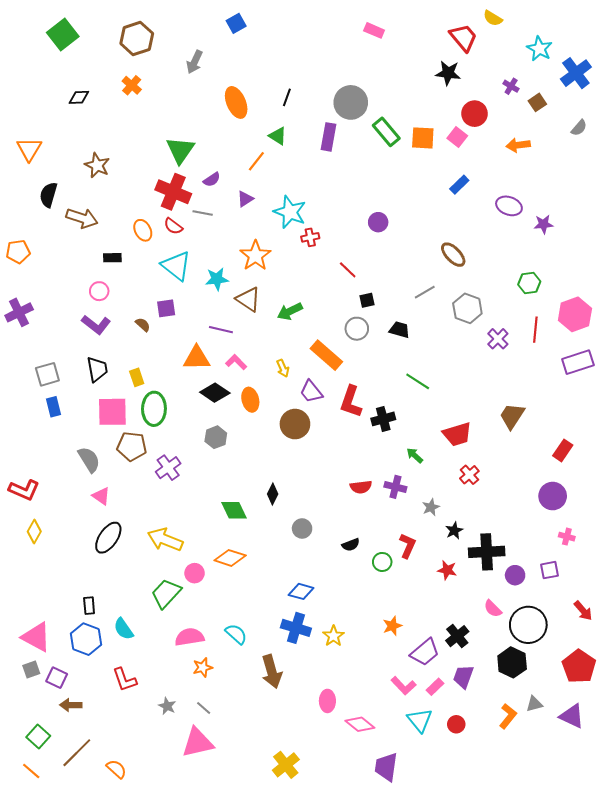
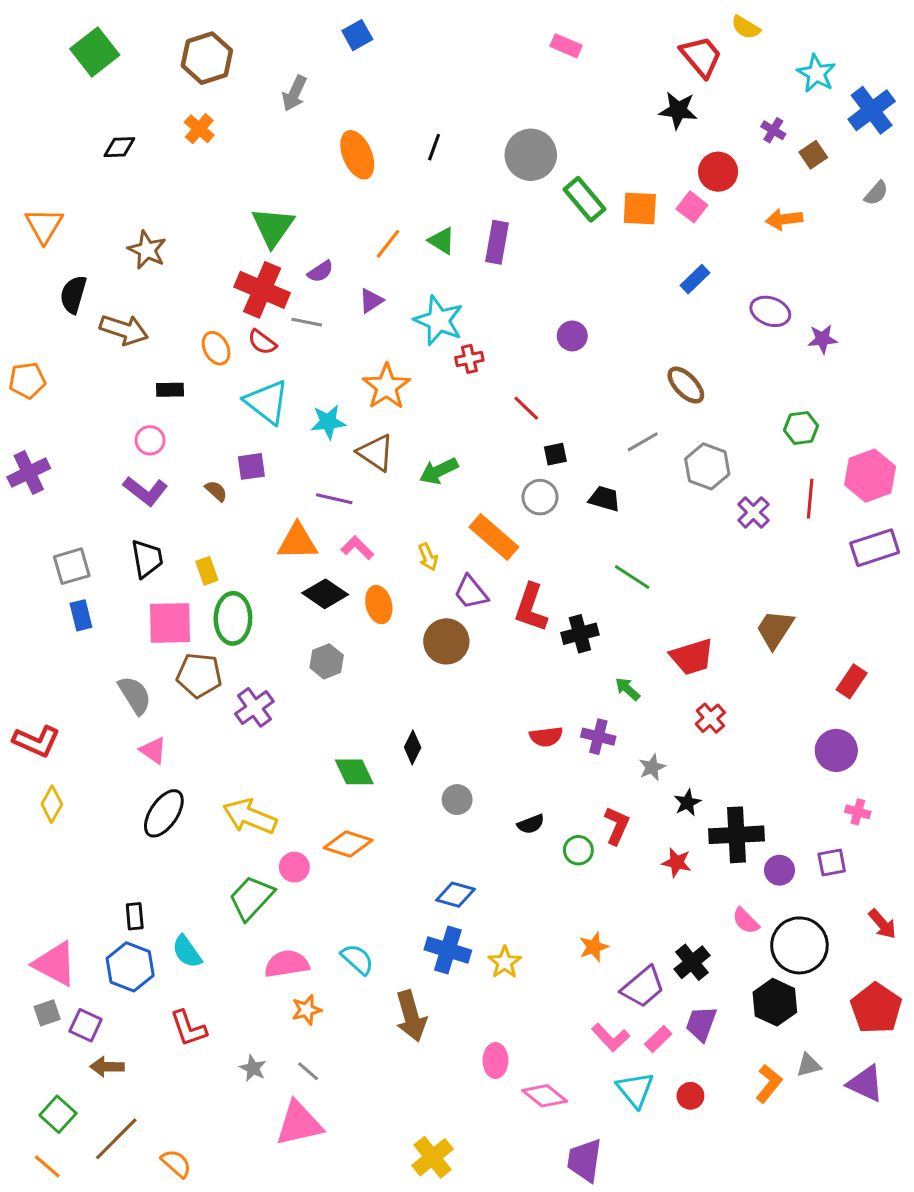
green triangle: (278, 136) -> (442, 241), moved
purple rectangle: (328, 137) -> (497, 242), moved

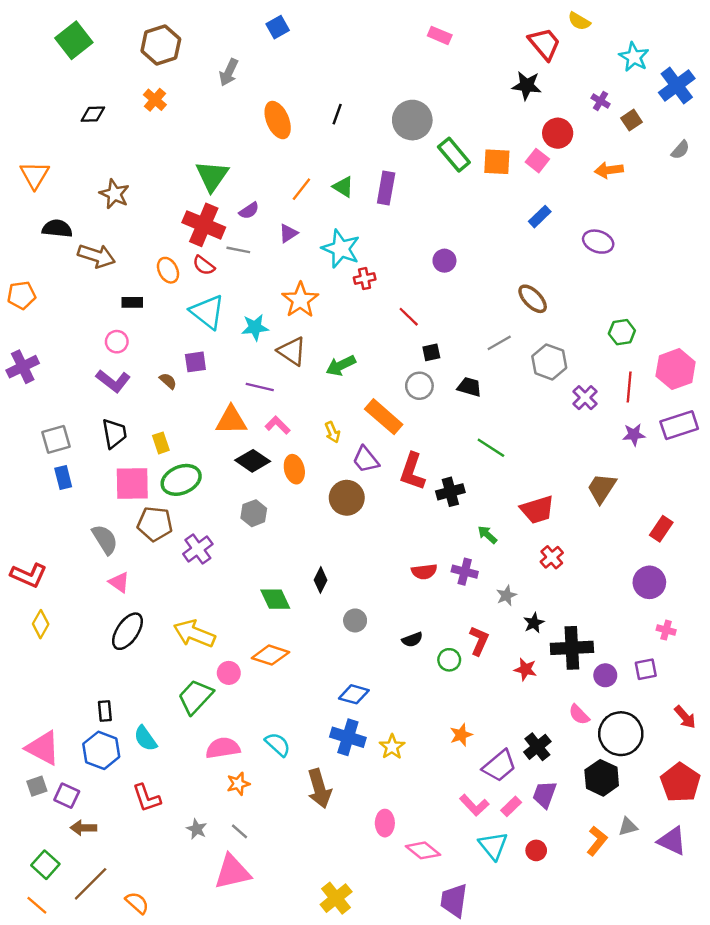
black semicircle: (73, 294) -> (57, 228), turned 80
purple star: (822, 339) -> (634, 435), moved
green ellipse: (233, 618) -> (181, 480), turned 66

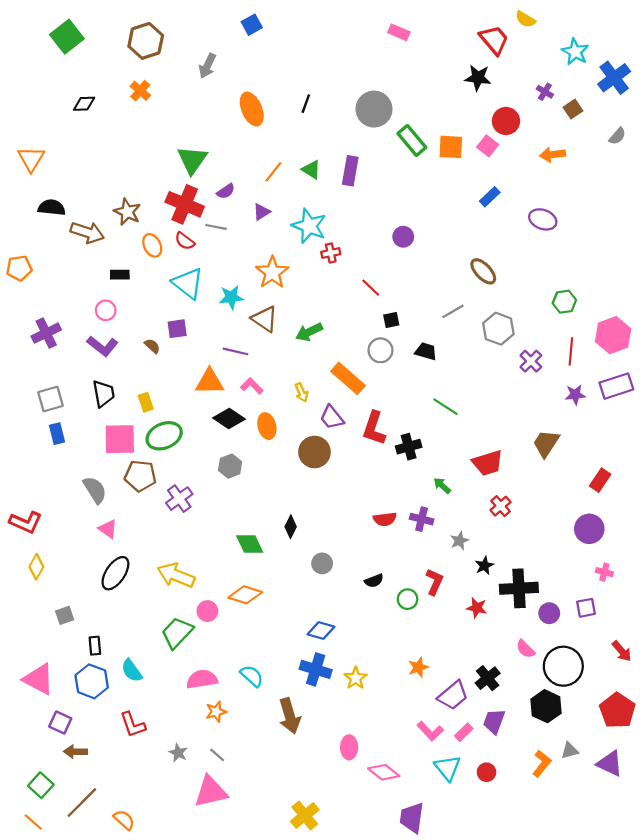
brown star: (114, 194) -> (127, 212), moved
purple cross: (23, 367) -> (46, 333), moved
gray square: (37, 786) -> (65, 615), moved

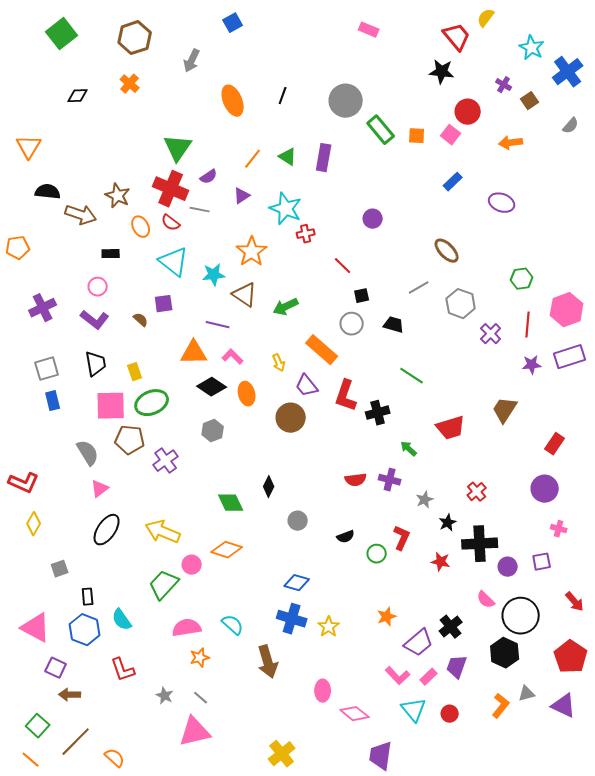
yellow semicircle: (525, 19) -> (486, 18), turned 96
orange square: (451, 147) -> (417, 136), size x0.7
red cross: (501, 506) -> (477, 492), moved
pink triangle: (108, 529) -> (100, 489), turned 48

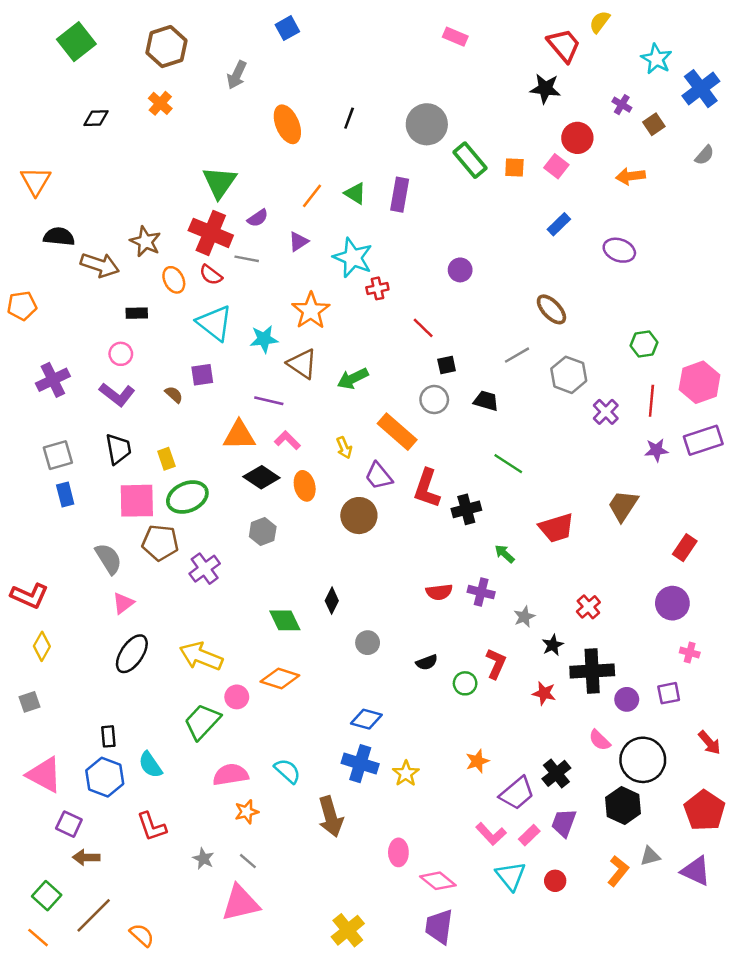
gray square: (60, 569) -> (29, 702), moved
purple trapezoid: (381, 756) -> (439, 926), moved

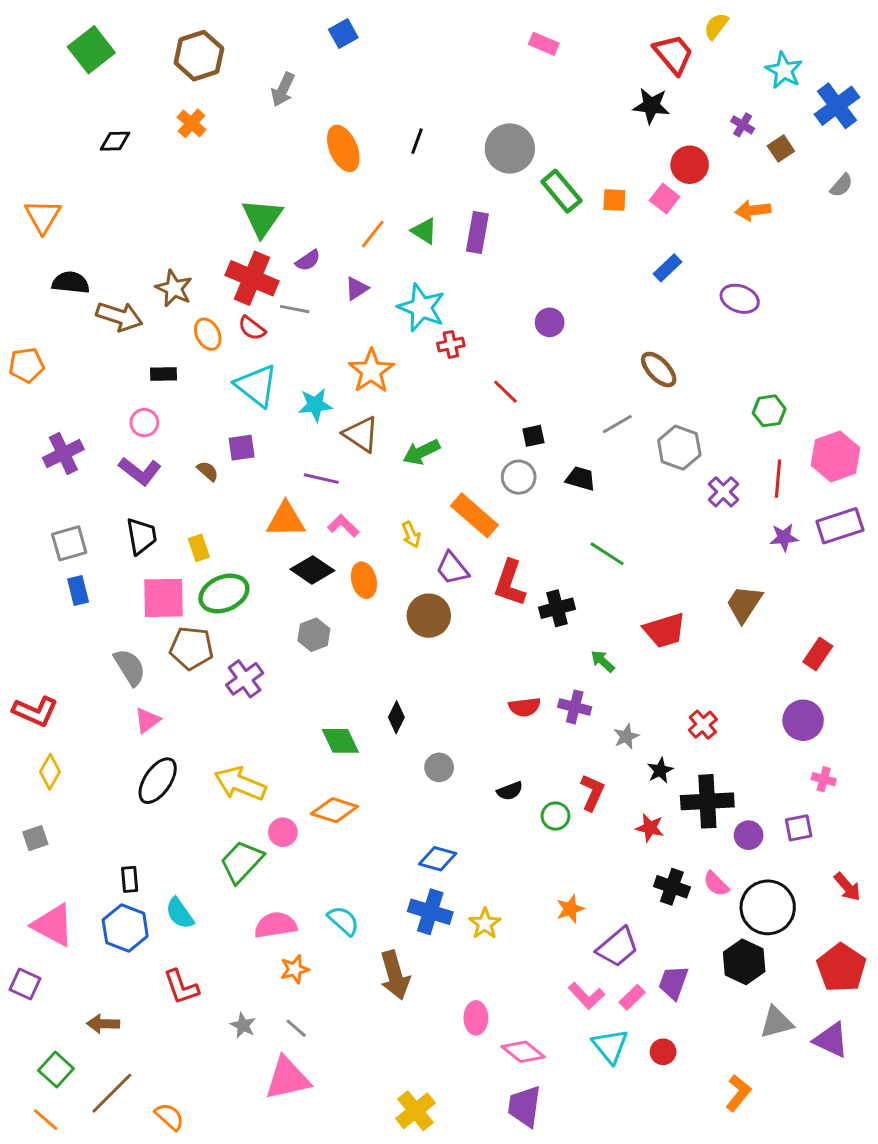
black cross: (556, 773) -> (672, 887), moved, turned -32
purple square: (69, 824) -> (25, 984), moved
gray triangle: (650, 856) -> (777, 1022), size x1.4
orange L-shape: (618, 871) -> (738, 1093), moved

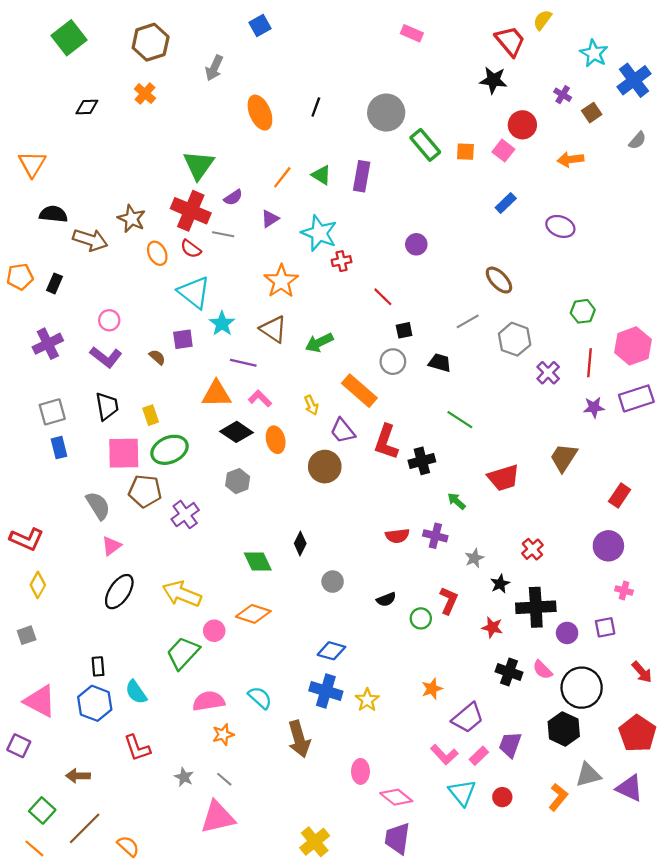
black rectangle: (164, 374) -> (55, 283), moved, turned -66
cyan star: (315, 405) -> (222, 324), moved, turned -30
orange L-shape: (738, 1093) -> (558, 797), moved

